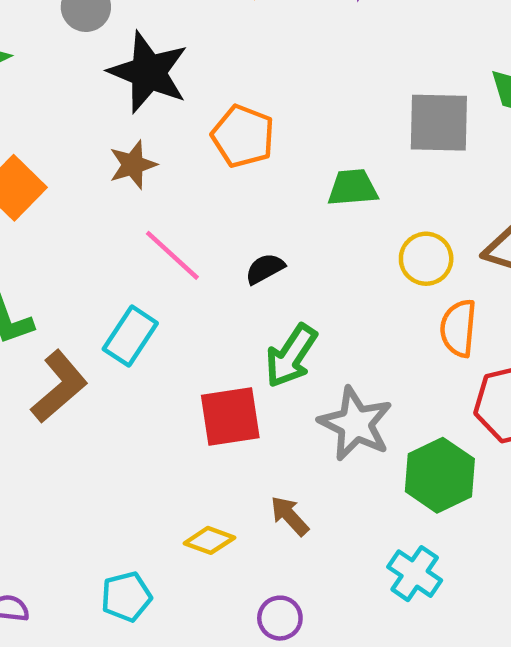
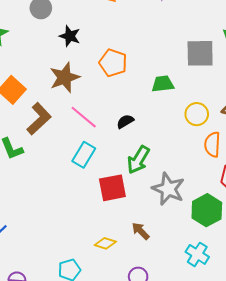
black star: (148, 72) -> (70, 36), size x0.6
brown star: (133, 165) -> (65, 77), size x1.4
cyan rectangle: (130, 336) -> (84, 155), moved
brown L-shape: (59, 387) -> (39, 119), moved

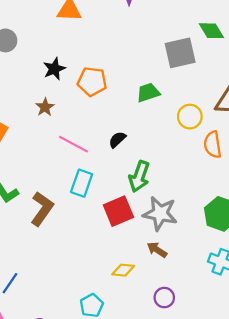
black star: (70, 36) -> (54, 69), moved, turned -30
brown star: (65, 77) -> (45, 107), size x0.6
brown L-shape: (39, 119) -> (42, 209), moved
gray star: (168, 189) -> (160, 213), moved

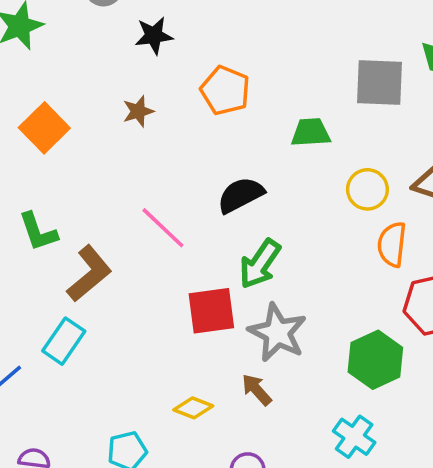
black star: (54, 69) -> (154, 36), moved
black semicircle: (117, 140) -> (241, 195), size x1.5
pink line: (73, 144) -> (163, 228), moved
cyan rectangle: (82, 183) -> (64, 341), moved

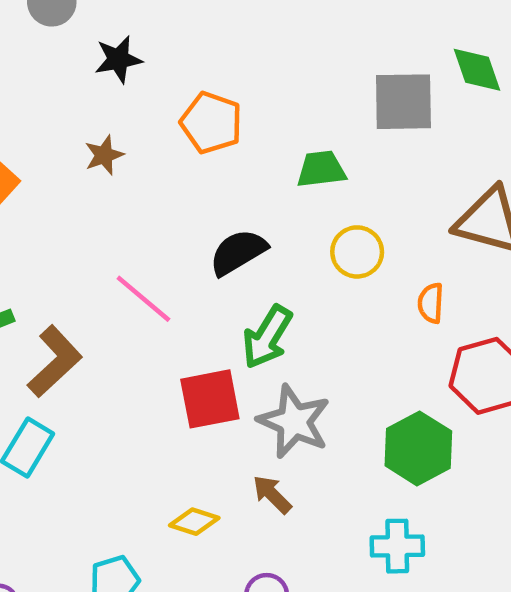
yellow circle: (367, 189) -> (357, 252), moved
orange semicircle: (392, 244) -> (431, 303), size x0.7
cyan cross: (354, 437) -> (397, 546), turned -33

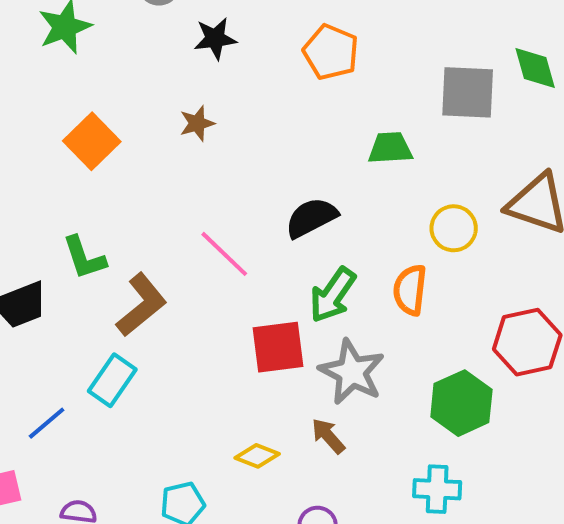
orange pentagon: (211, 123) -> (331, 52), moved
yellow circle: (357, 252) -> (454, 228), moved
orange semicircle: (431, 303) -> (410, 290), moved, size x1.4

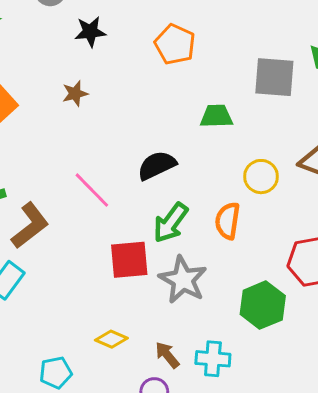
brown arrow: (328, 436) -> (167, 355), moved
cyan cross: (437, 489) -> (213, 359), moved

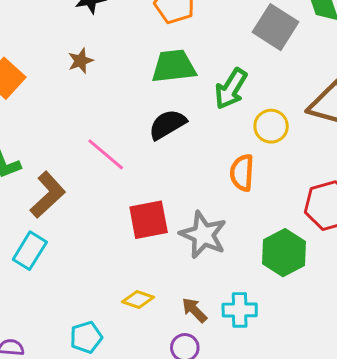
gray square: (274, 77) -> (275, 27), turned 33
green trapezoid: (216, 116) -> (174, 66), moved, size x1.4
green arrow: (171, 223) -> (231, 89), moved

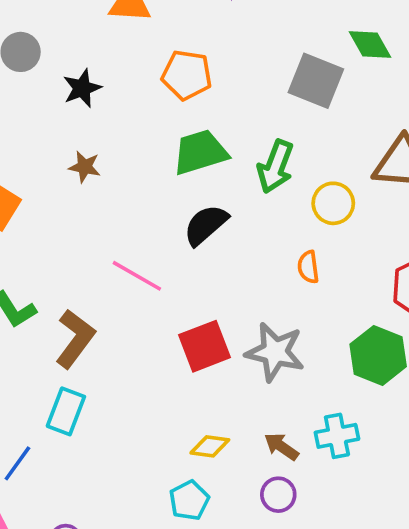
brown star: (81, 61) -> (85, 167), turned -30
orange semicircle: (242, 173) -> (308, 267), size x0.7
cyan pentagon: (86, 337) -> (189, 500), moved

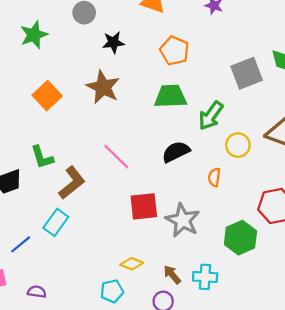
gray square: (316, 81) -> (247, 73), turned 32
brown star: (85, 167) -> (103, 87), size x1.8
black semicircle: (206, 225) -> (176, 152), moved

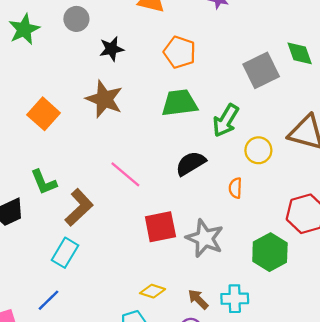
green star: (34, 35) -> (24, 29), moved
blue line: (21, 244) -> (49, 300), moved

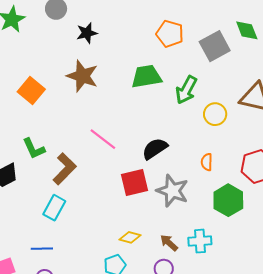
orange pentagon: (180, 52) -> (170, 34), moved
black semicircle: (191, 163) -> (155, 149), moved
orange semicircle: (235, 188) -> (207, 162), moved
blue line: (49, 300) -> (42, 249), turned 45

